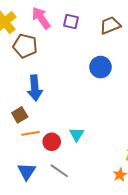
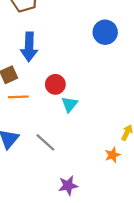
red circle: (52, 142) -> (55, 84), moved

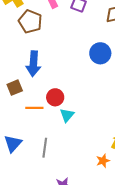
orange line: (18, 97) -> (34, 108), moved
gray line: (45, 142) -> (45, 148), turned 54

